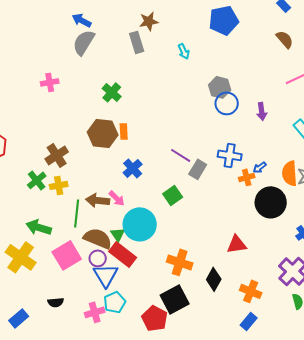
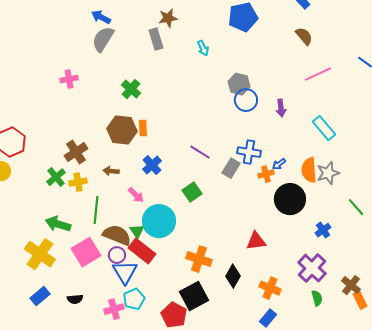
gray rectangle: (198, 169) -> (231, 168), moved
brown arrow: (98, 200) -> (111, 171), moved, size x0.7
blue rectangle: (19, 318) -> (40, 296), moved

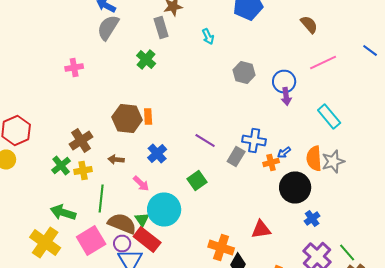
green cross: (131, 89) -> (146, 60), moved
blue circle: (246, 100) -> (284, 82), moved
green line: (356, 207) -> (347, 252), moved
blue cross: (323, 230) -> (312, 218), moved
orange cross: (199, 259) -> (221, 248), moved

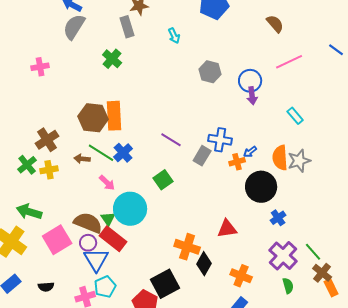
orange rectangle: (148, 116) -> (114, 116), size x1.8
cyan rectangle: (329, 116) -> (295, 116), size x0.7
green line: (101, 198) -> (101, 153), moved, turned -64

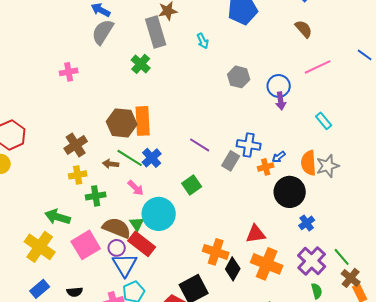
gray rectangle: (127, 27) -> (156, 32), size x1.4
green cross: (27, 165) -> (96, 196), moved, turned 30
orange cross: (241, 276) -> (267, 264), moved, size x1.4

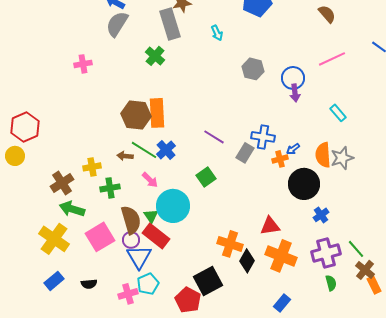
brown semicircle: (304, 29) -> (327, 14), moved
brown cross: (76, 145) -> (62, 183), moved
brown semicircle: (117, 228) -> (131, 220), turned 52
purple cross: (312, 261) -> (326, 253), turned 32

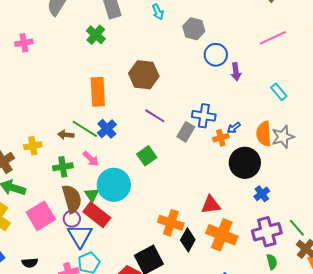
gray hexagon: (253, 69) -> (194, 29), moved
blue circle: (293, 78) -> (216, 55), moved
brown hexagon: (136, 115) -> (144, 75), moved
green cross: (110, 188) -> (63, 167), moved

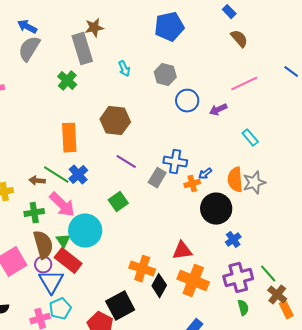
cyan arrow: (158, 12) -> (124, 69), moved
purple arrow: (236, 72) -> (218, 110), moved, turned 72
pink arrow: (91, 159) -> (62, 205), size x1.6

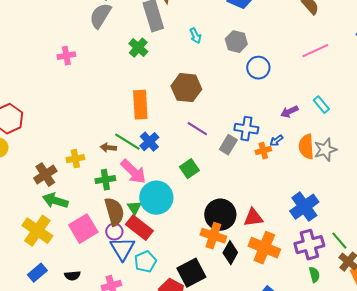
purple arrow: (218, 110) -> (289, 112), moved
black circle: (216, 209) -> (220, 215), moved
blue cross: (233, 240) -> (304, 207), size x1.8
cyan pentagon: (60, 309) -> (145, 262), moved

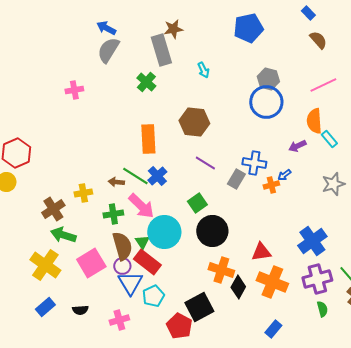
gray hexagon: (236, 42) -> (268, 79), moved
blue circle: (258, 68) -> (266, 102), size x1.4
orange semicircle: (306, 147) -> (314, 121), moved
black circle: (220, 215) -> (212, 231), moved

